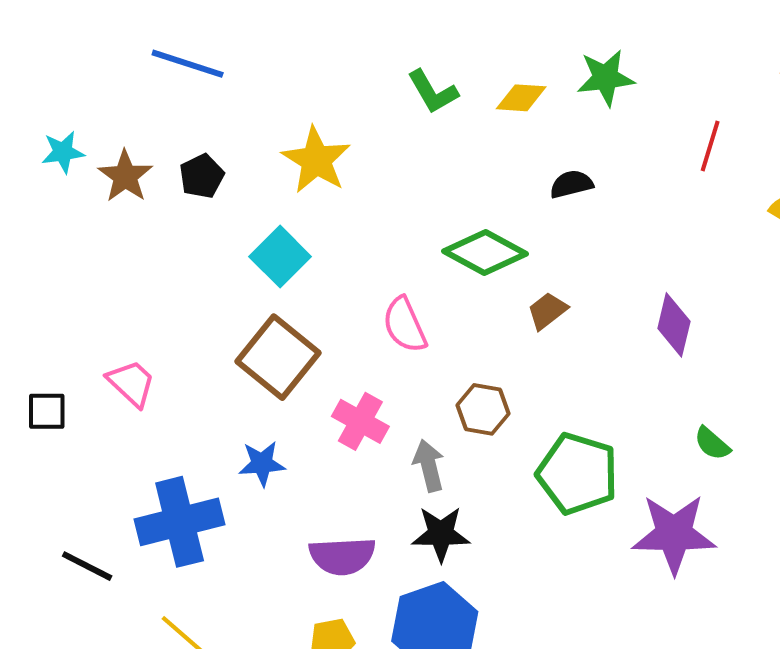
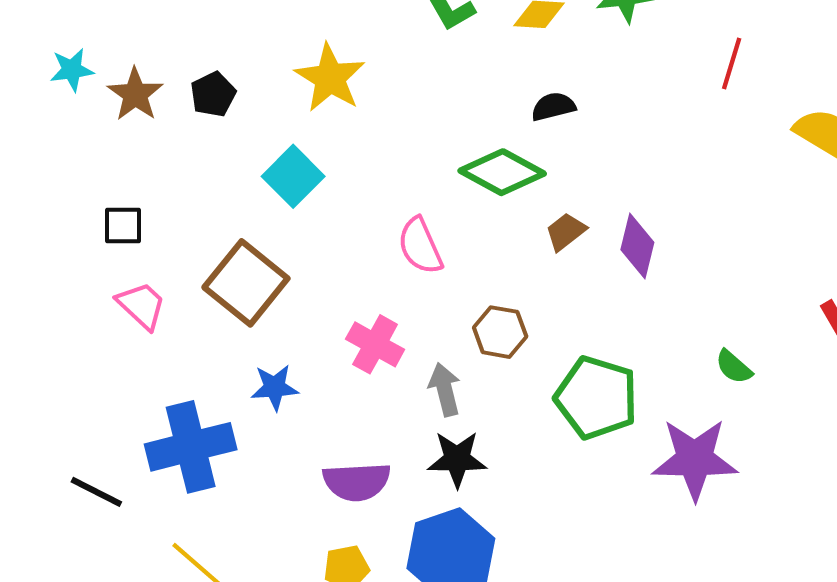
black semicircle: (571, 184) -> (553, 107), moved
purple diamond: (674, 325) -> (637, 246), moved
brown square: (278, 357) -> (246, 283), moved
black square: (47, 411) -> (123, 225), moved

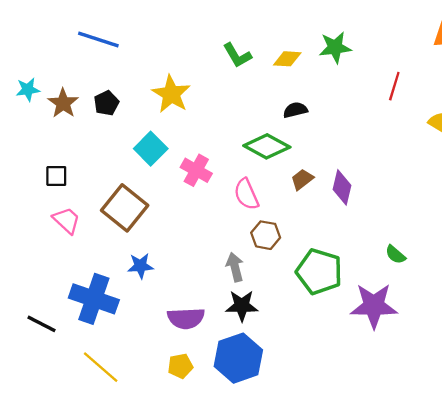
pink semicircle: (420, 246) -> (246, 194), moved
pink cross: (375, 344) -> (196, 170), moved
blue cross: (191, 447) -> (94, 299), turned 33

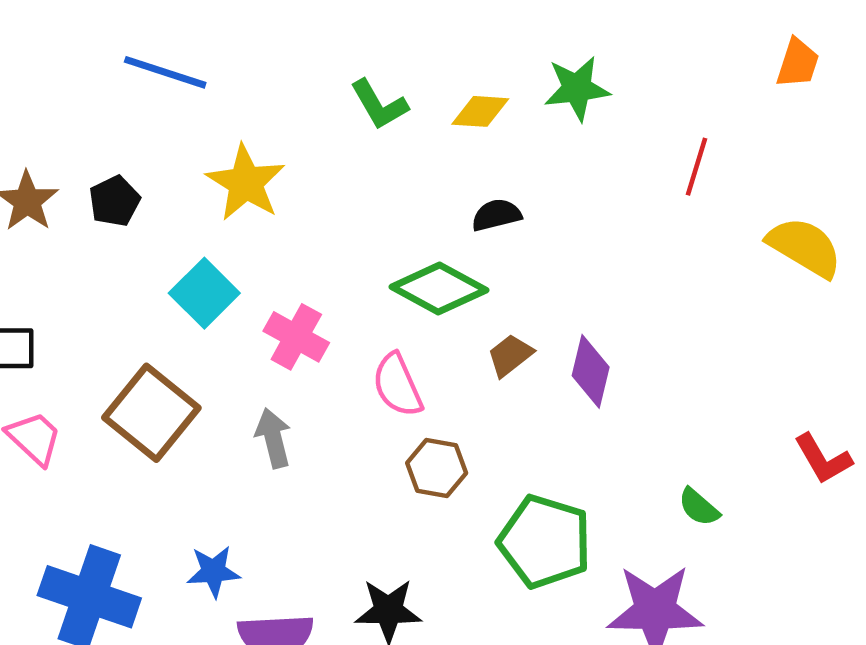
blue line: (98, 39) -> (165, 72), moved
blue star: (140, 266) -> (213, 571), moved
gray arrow: (235, 267) -> (273, 438), moved

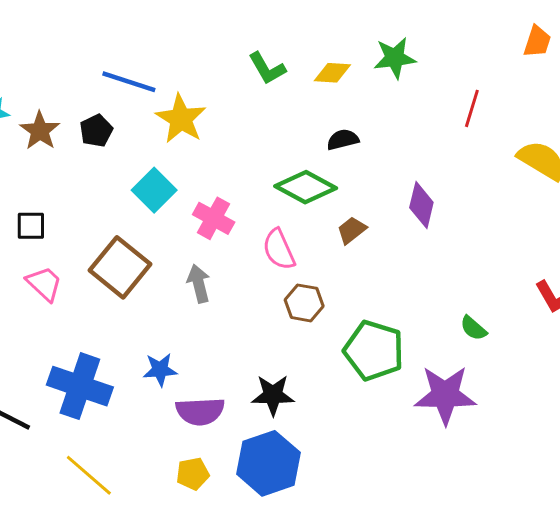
blue line: (165, 72) -> (129, 82), moved
purple diamond: (591, 371) -> (421, 205), moved

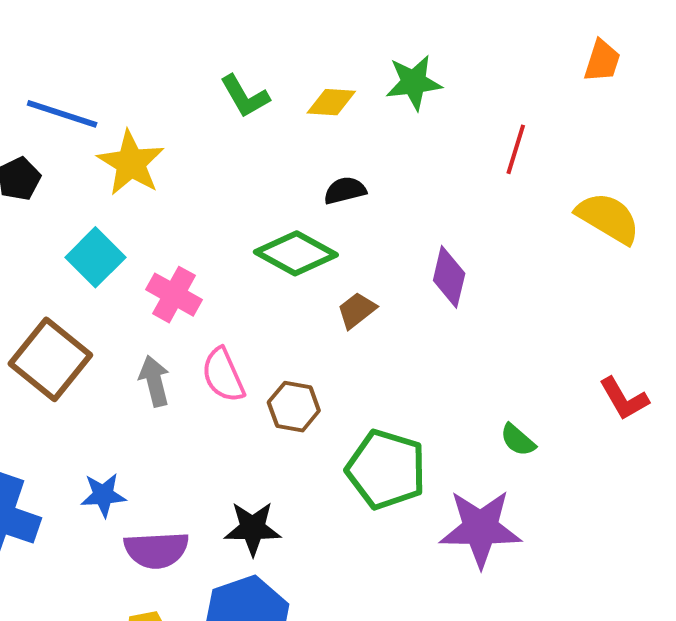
pink semicircle: (279, 249) -> (223, 375), moved

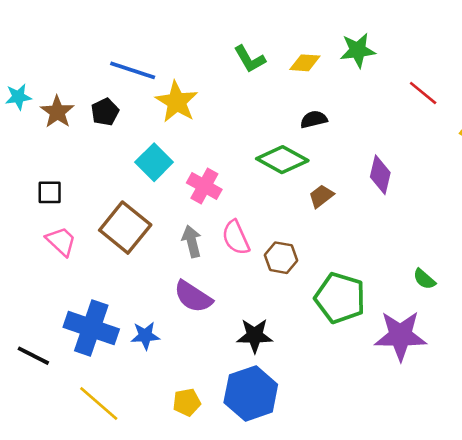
red line: (516, 149) -> (423, 93), turned -68
blue star: (103, 495) -> (145, 336), moved
purple semicircle: (156, 550) -> (193, 297), moved, turned 36

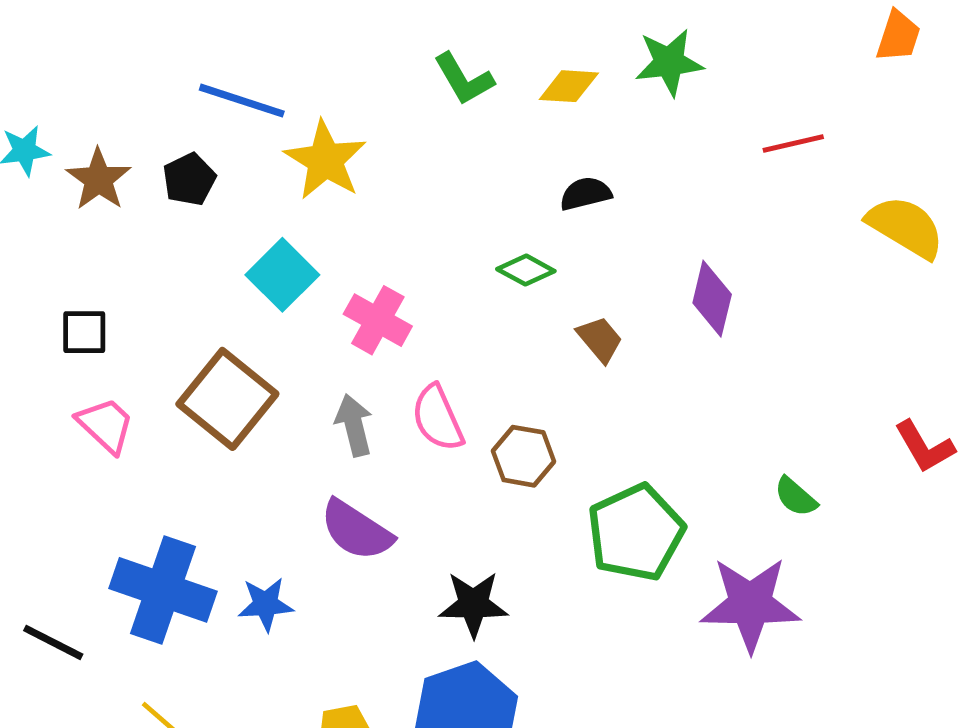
red line: (423, 93) -> (793, 143), turned -52
green diamond: (282, 160) -> (526, 270), size x0.6
brown trapezoid: (321, 196) -> (600, 339), turned 88
green pentagon: (340, 298) -> (636, 533), turned 30

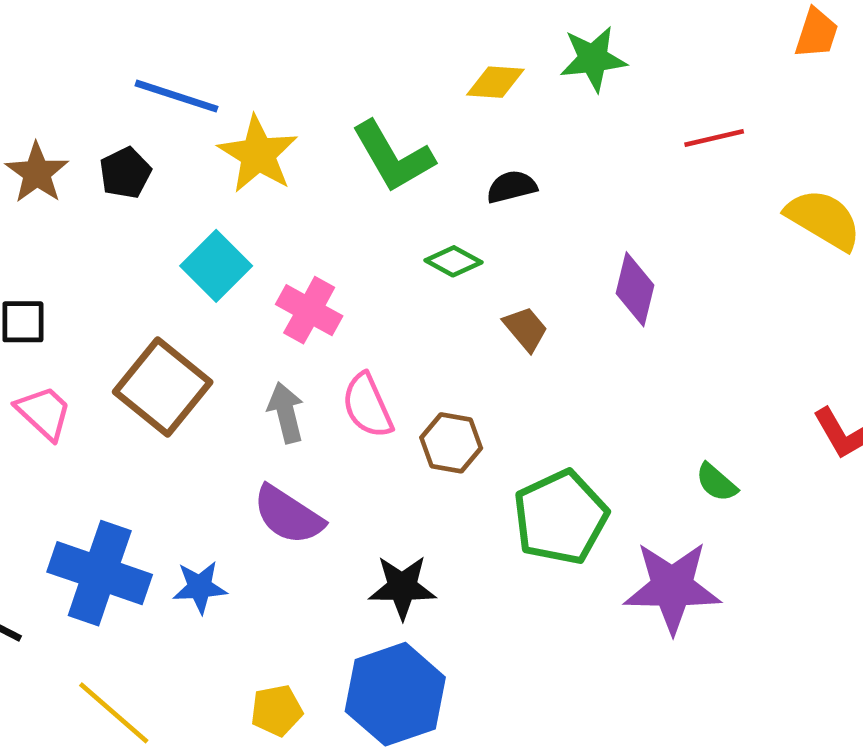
green L-shape: (464, 79) -> (393, 157), moved, size x1.4

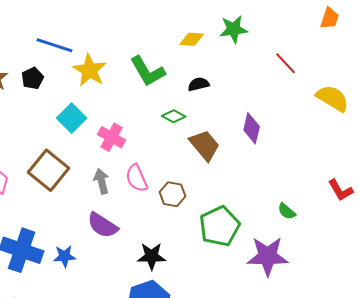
red line: (714, 138) -> (286, 63), turned 60
brown trapezoid: (526, 329) -> (205, 145), size x1.6

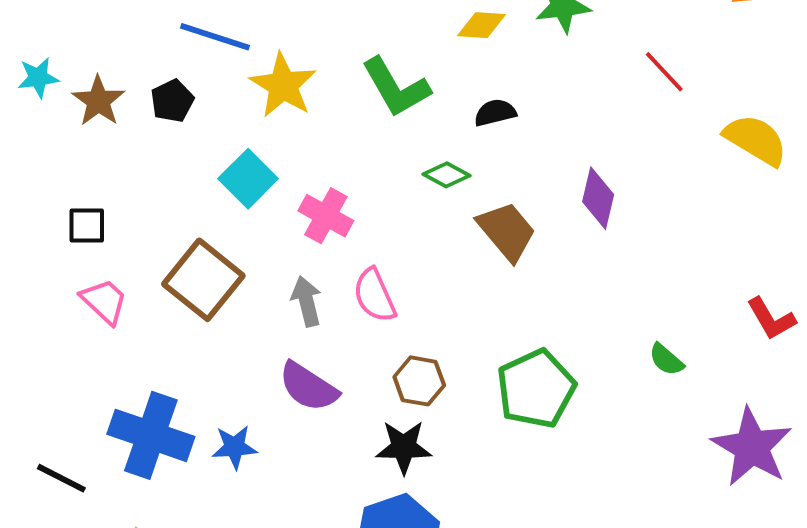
brown hexagon: (173, 194) -> (419, 381), moved
purple star: (268, 256) -> (752, 447), moved, turned 30

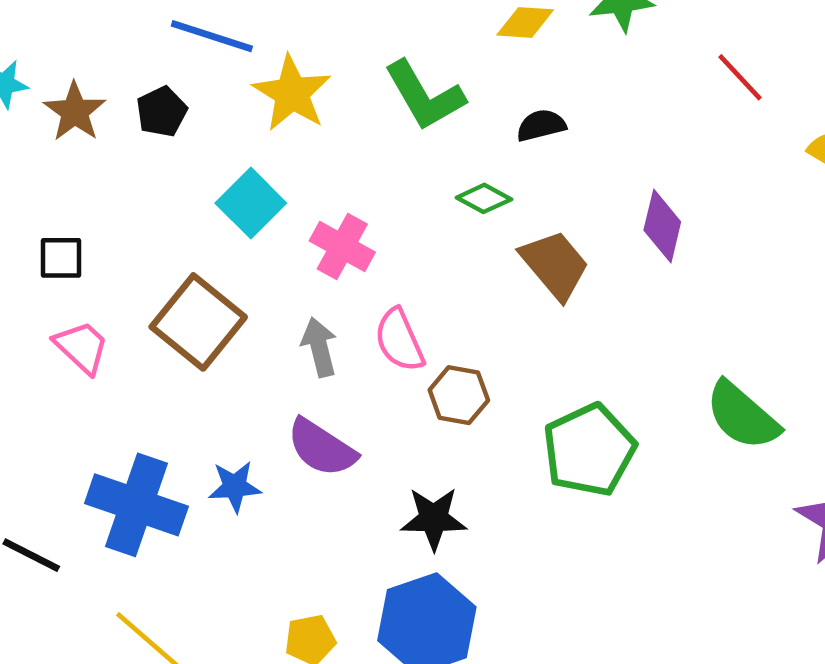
green semicircle: (666, 360) -> (742, 416), size x1.8
brown hexagon: (419, 381) -> (459, 395), moved
blue star: (234, 447) -> (235, 487), moved

